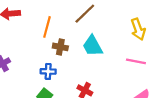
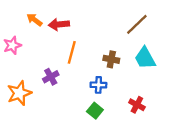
orange line: (47, 27) -> (72, 52), moved

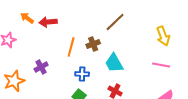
orange line: (72, 52) -> (71, 47), moved
cyan trapezoid: (145, 58) -> (114, 63), moved
brown cross: (111, 59) -> (93, 44), moved, turned -32

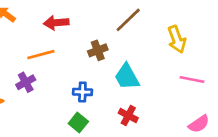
red arrow: (48, 22) -> (56, 23), moved
yellow arrow: (163, 36) -> (177, 39), moved
orange line: (71, 47) -> (41, 55), moved, turned 60

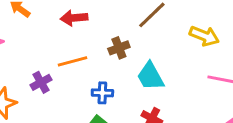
yellow arrow: (177, 39) -> (204, 36), turned -48
orange line: (41, 55) -> (72, 61), moved

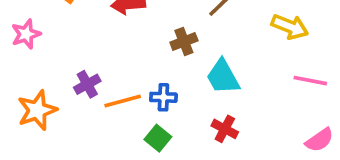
orange line: (72, 61) -> (123, 101), moved

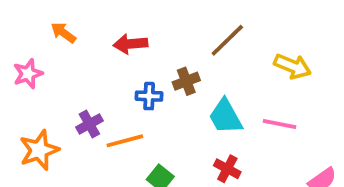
pink line: (310, 81) -> (279, 124), moved
blue cross: (163, 97) -> (149, 96), moved

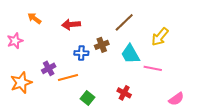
yellow arrow: (293, 66) -> (160, 37), turned 108
cyan trapezoid: (225, 117) -> (130, 54), moved

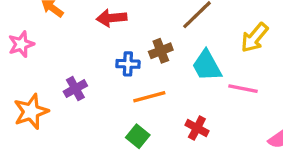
orange line: (68, 78) -> (149, 97), moved

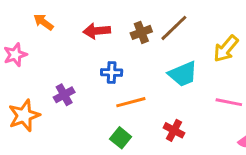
brown cross: (161, 51) -> (141, 32), moved
cyan trapezoid: (207, 66) -> (183, 74), turned -84
pink line: (243, 89) -> (229, 102), moved

